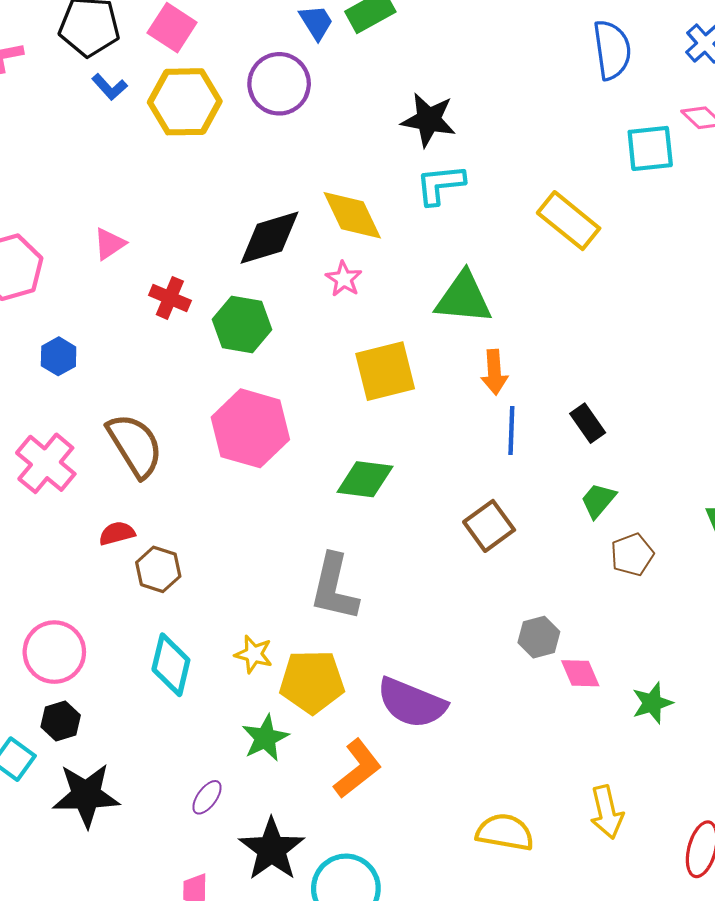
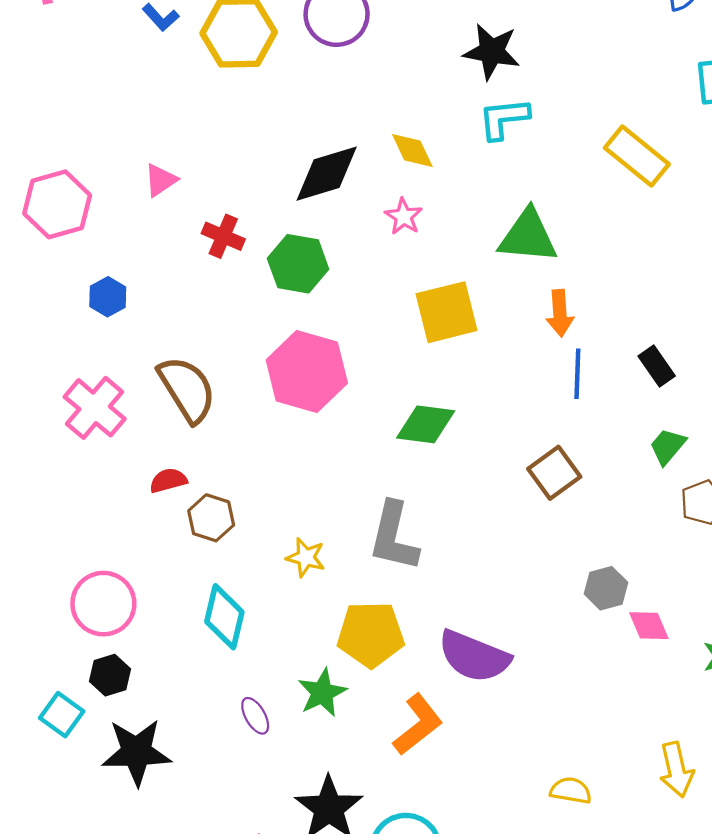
yellow diamond: (352, 215) -> (412, 150), size x0.7
yellow star: (254, 654) -> (306, 557), moved
purple ellipse: (207, 797) -> (255, 716), moved, turned -66
yellow semicircle: (505, 832) -> (571, 791), size x0.7

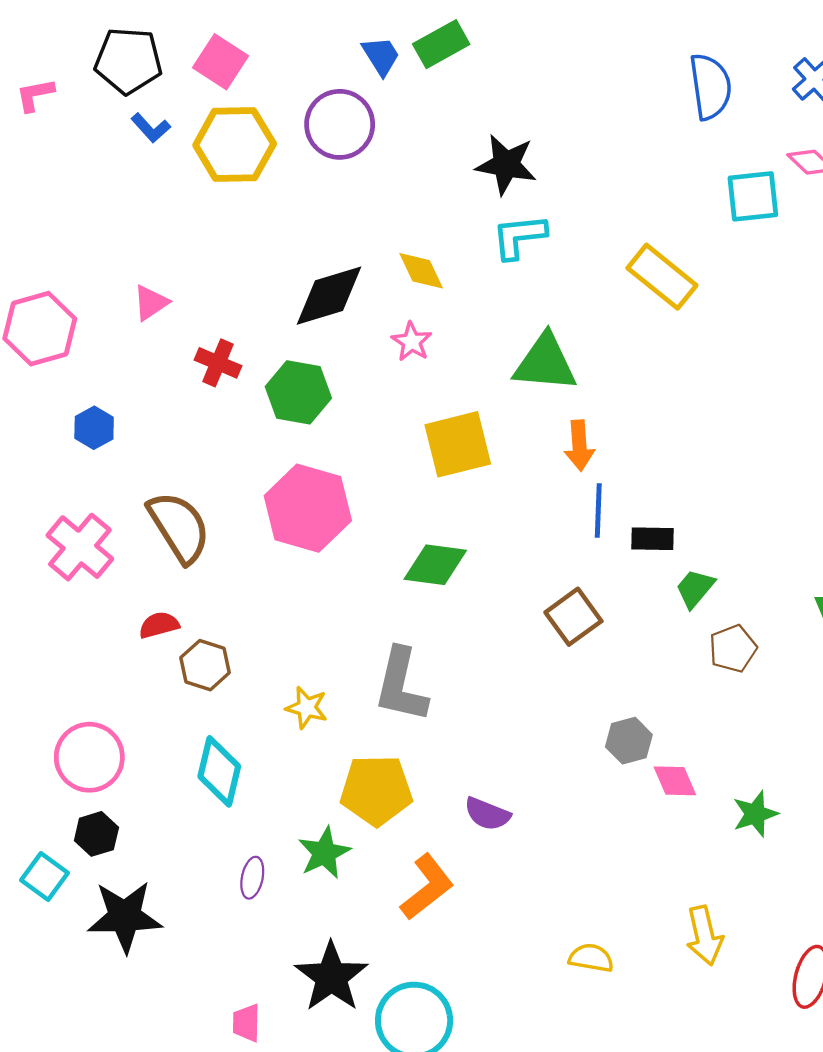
black rectangle: (657, 366) -> (653, 539), moved, turned -54
purple semicircle: (474, 656) -> (487, 814), size x0.6
purple ellipse: (255, 716) -> (252, 878), turned 42

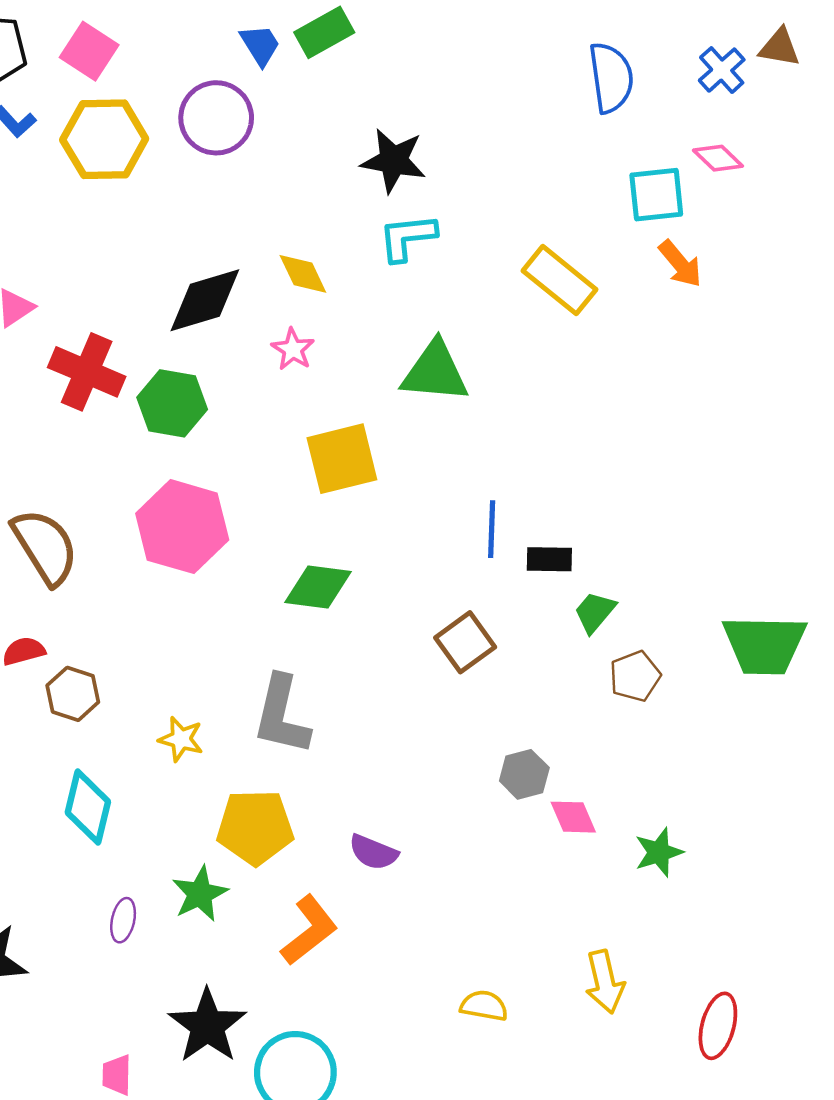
red cross: (218, 363) -> (87, 372), size x1.5
orange arrow: (579, 446) -> (680, 264), moved, turned -36

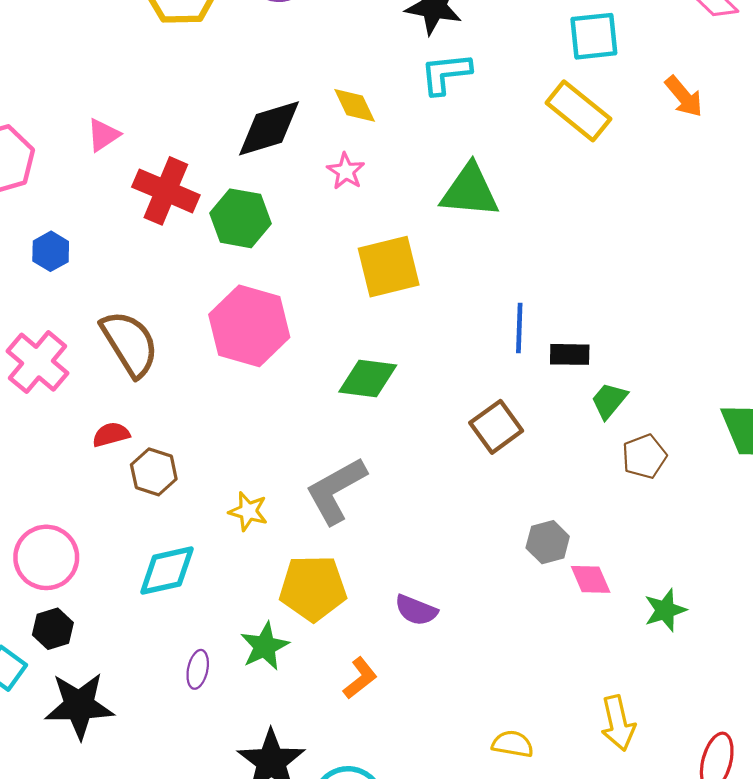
cyan square: (656, 195) -> (594, 36), moved
gray L-shape: (282, 715) -> (336, 490), turned 48
cyan diamond: (88, 807) -> (167, 571), turned 64
orange L-shape: (309, 930) -> (360, 678), size x0.7

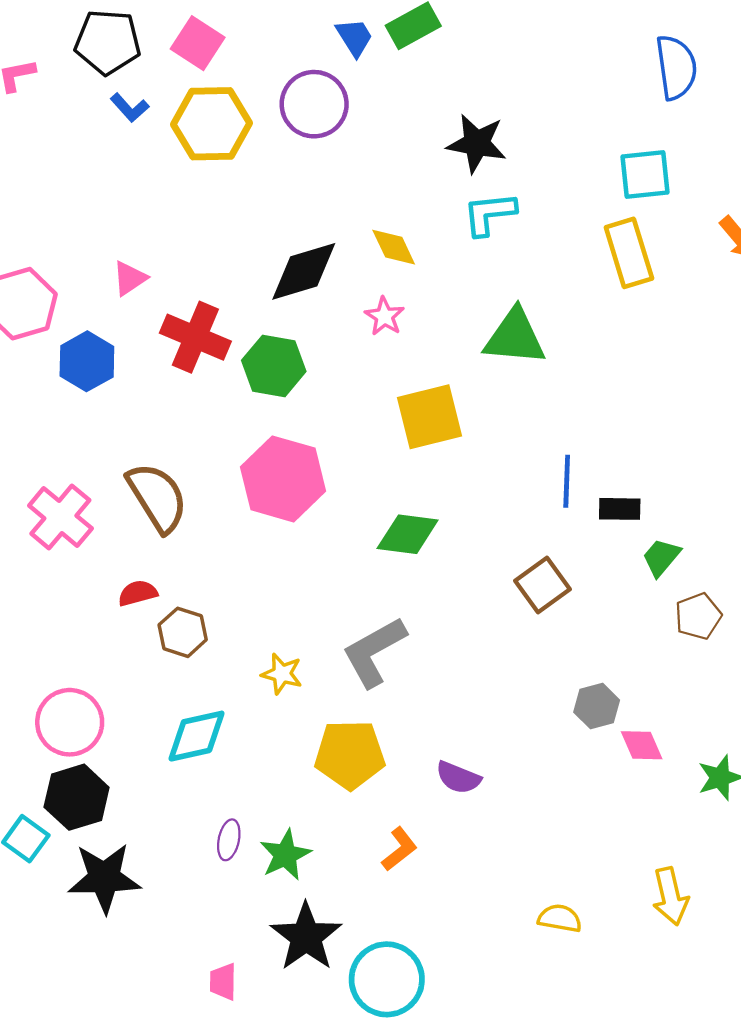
yellow rectangle: (578, 111) -> (629, 253), turned 34
blue hexagon: (51, 251) -> (87, 361), moved, size x1.4
black hexagon: (53, 629) -> (77, 797), size x1.5
green star: (265, 646) -> (285, 855), moved

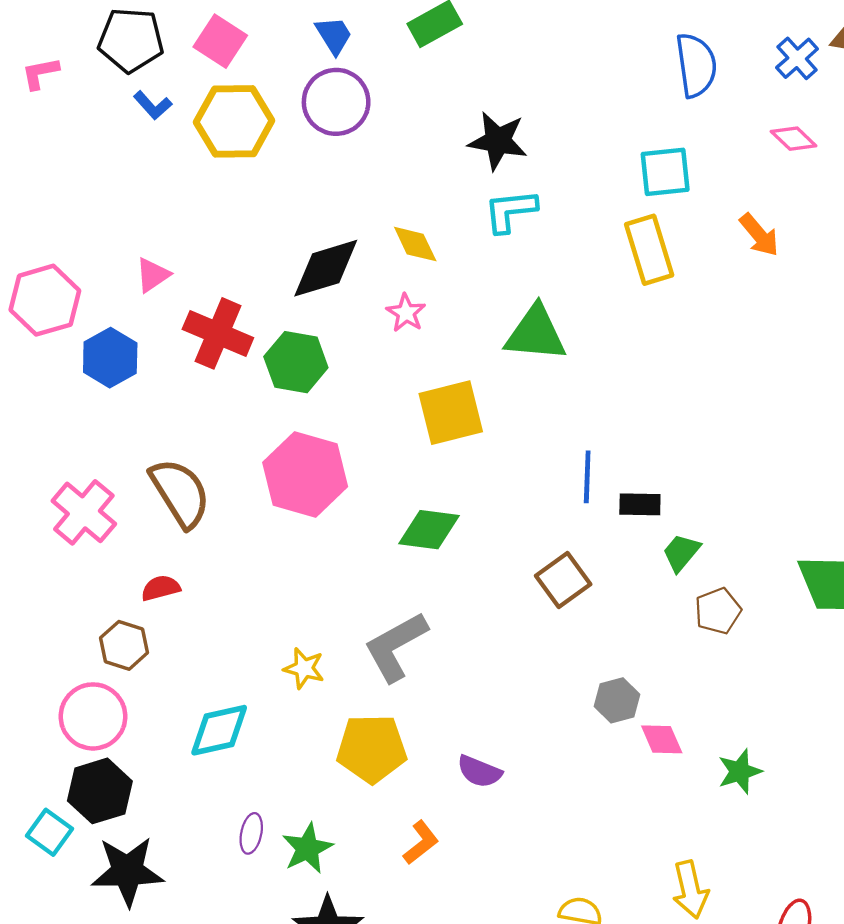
blue trapezoid: (354, 37) -> (334, 35), moved
brown hexagon: (183, 632) -> (124, 645), moved

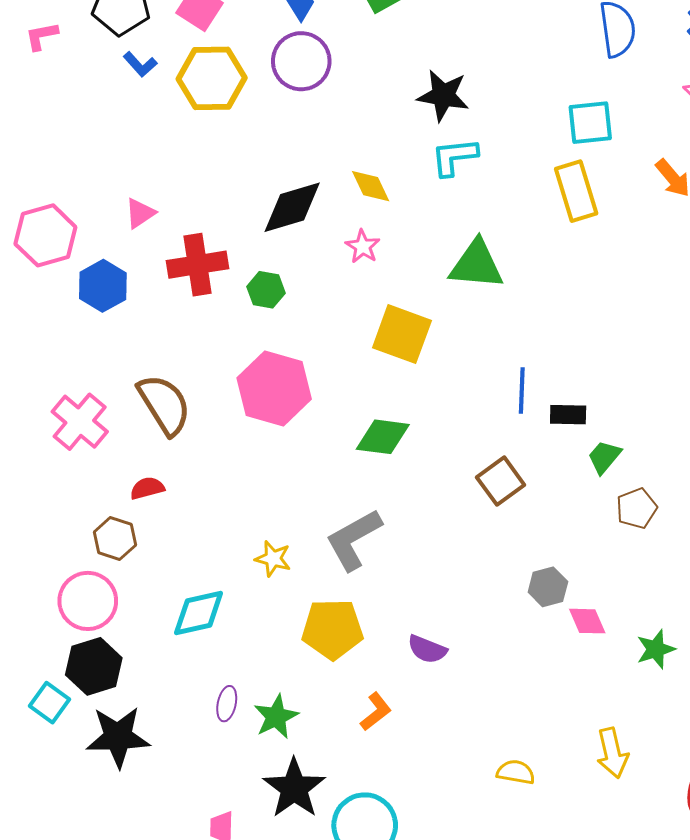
red cross: (218, 333) -> (198, 265), turned -32
green hexagon: (296, 362) -> (266, 290), size x0.7
yellow square: (451, 413) -> (402, 334), turned 34

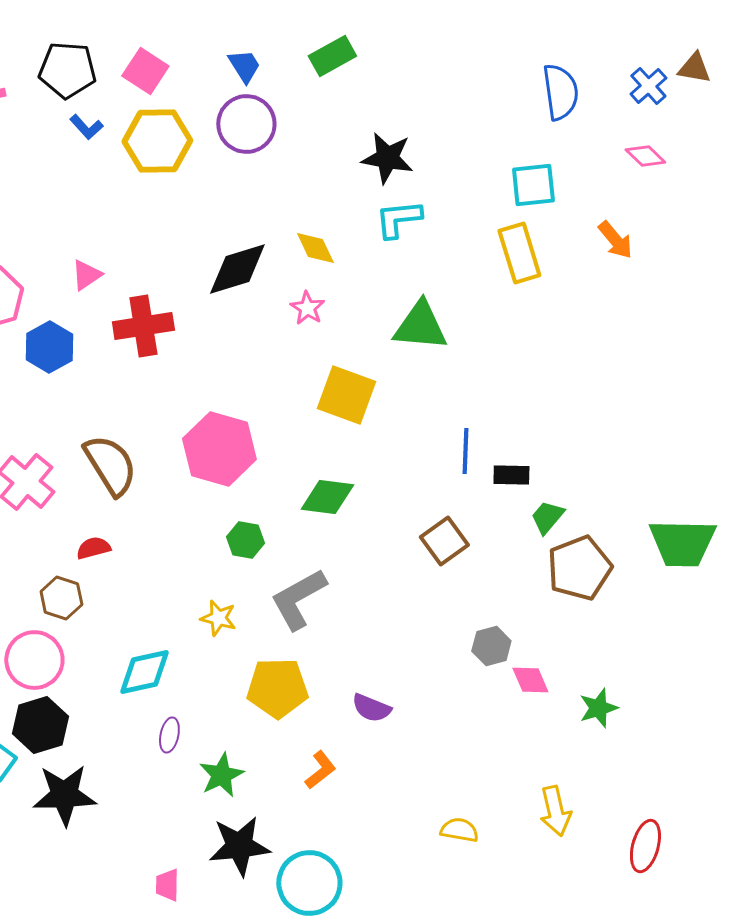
green hexagon: (266, 290) -> (245, 540), moved
brown pentagon: (637, 508) -> (579, 568), size x1.6
purple ellipse: (227, 704) -> (169, 735), moved
black star: (294, 788) -> (239, 846), turned 30

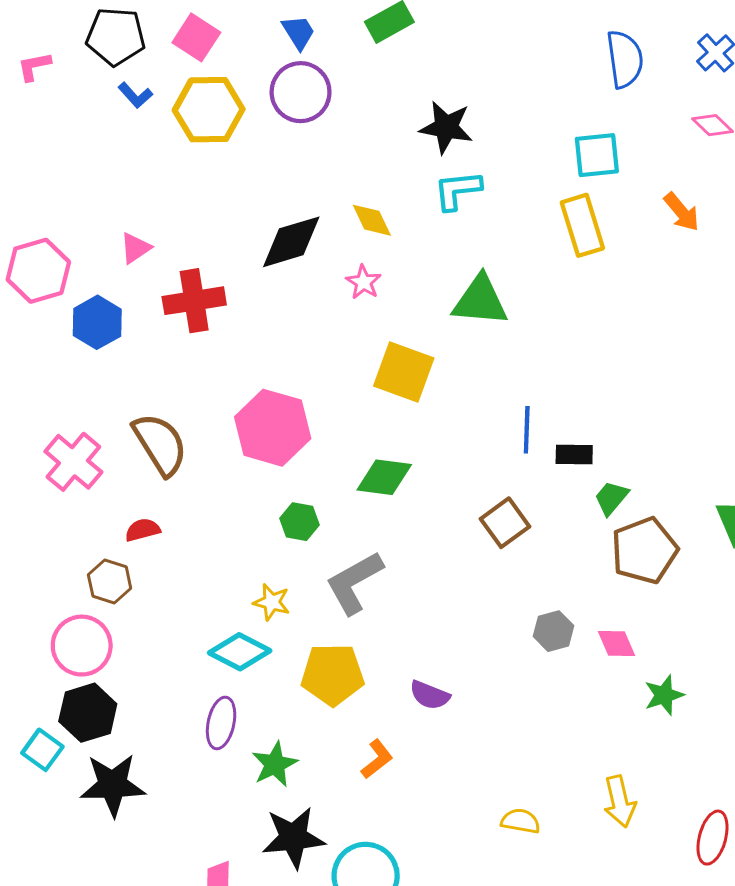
cyan diamond: (144, 672) -> (240, 652), moved, turned 40
pink diamond: (530, 680) -> (616, 643), moved
purple ellipse: (169, 735) -> (221, 723), size x1.4

